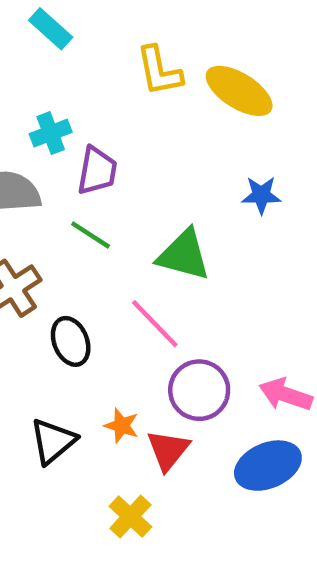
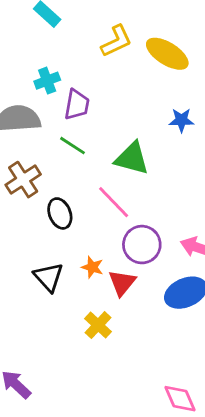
yellow L-shape: (159, 71) -> (116, 41), turned -104
black triangle: (53, 441) -> (49, 277), turned -32

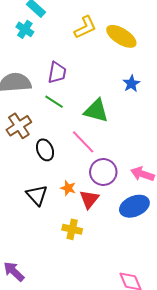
cyan cross: (47, 81) -> (25, 29), moved, turned -36
blue star: (181, 120) -> (131, 84), turned -30
yellow cross: (98, 325) -> (72, 229), turned -30

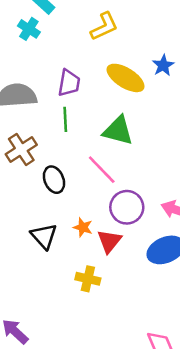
yellow ellipse: (121, 36) -> (126, 78), moved
blue star: (131, 84) -> (163, 65), moved
green line: (54, 102) -> (65, 119), turned 54

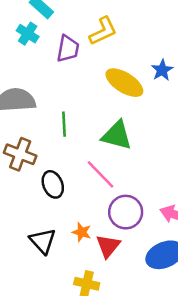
purple trapezoid: (69, 83) -> (68, 49), moved
brown cross: (21, 149) -> (20, 154), turned -36

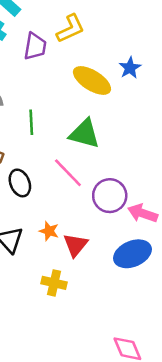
purple circle: (126, 212) -> (110, 196), moved

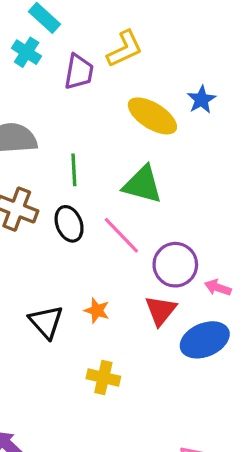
black ellipse: (20, 183) -> (69, 224), moved
pink arrow: (143, 213) -> (218, 288), size x0.7
red triangle: (76, 245) -> (161, 310), moved

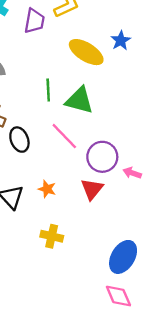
green line: (74, 170) -> (48, 90), moved
black ellipse: (69, 224) -> (19, 140), moved
blue ellipse: (205, 340) -> (123, 257), moved, turned -36

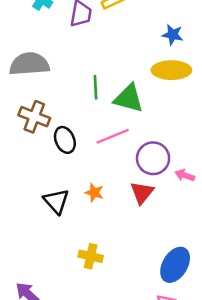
blue star: (121, 41) -> (173, 35), turned -30
yellow ellipse: (86, 52) -> (171, 70), moved, turned -32
pink line: (64, 136) -> (113, 136), turned -68
yellow cross: (52, 236) -> (91, 256), moved

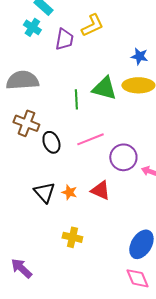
green triangle: (129, 98) -> (104, 88), moved
orange star: (94, 193) -> (69, 192), moved
red triangle: (142, 193) -> (100, 190), moved, turned -45

